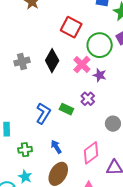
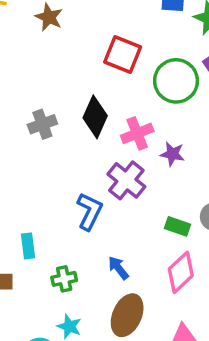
pink cross: (82, 65) -> (137, 133), moved, turned 30
purple star: (100, 75) -> (172, 154), moved
purple cross: (88, 99) -> (126, 180), moved, size x1.5
green rectangle: (66, 109) -> (178, 226), moved

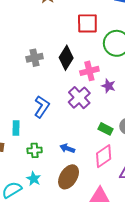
red square: (123, 55) -> (87, 23), turned -30
blue L-shape: (89, 211) -> (42, 107), moved
blue arrow: (118, 268) -> (67, 148), turned -40

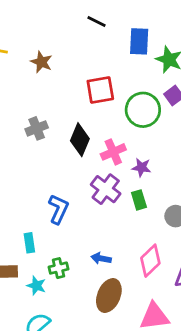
gray cross: (35, 58) -> (37, 128), moved
green rectangle: (105, 129) -> (139, 200), moved, turned 56
cyan star: (34, 179) -> (36, 286), moved

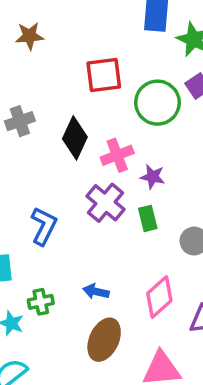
brown star: (41, 62) -> (29, 36), turned -30

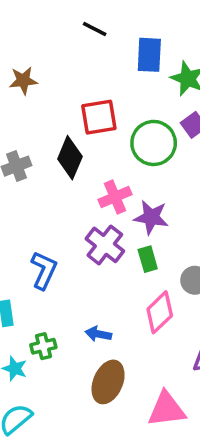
black diamond: (75, 138) -> (70, 158), moved
purple star: (153, 177) -> (151, 217), size x1.4
pink diamond: (159, 297) -> (160, 312), moved

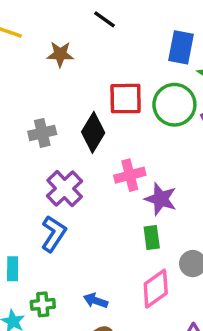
black line: (95, 29) -> (105, 19), moved
green circle: (154, 143) -> (174, 105), moved
purple cross: (105, 245) -> (65, 188), moved

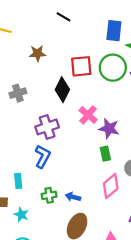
brown star: (60, 54) -> (37, 53), moved
gray cross: (42, 133) -> (18, 93), moved
pink cross: (130, 175) -> (88, 115), turned -30
purple cross: (65, 188) -> (47, 127), turned 30
green cross: (43, 304) -> (49, 195), moved

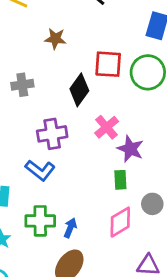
blue L-shape: (43, 156) -> (40, 170), turned 90
green cross: (49, 195) -> (40, 221), size x1.5
blue arrow: (73, 197) -> (70, 228), turned 88

